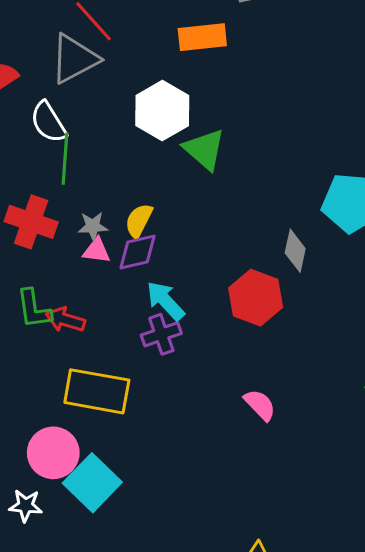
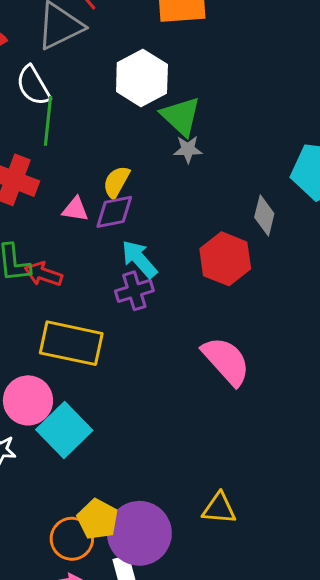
gray star: (93, 226) -> (188, 149), moved
pink semicircle: (260, 405) -> (226, 361), size x1.6

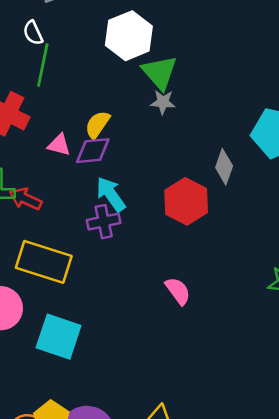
white semicircle: (33, 86) -> (33, 33), size x0.7
pink semicircle: (226, 361) -> (178, 291), size x0.6
cyan square: (64, 430) -> (59, 337), moved, turned -33

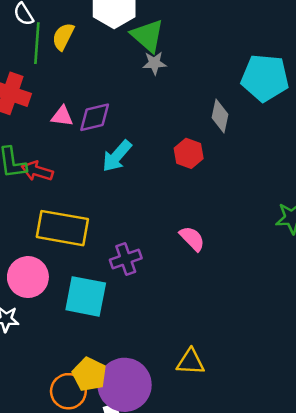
yellow semicircle: (97, 125) -> (63, 36), moved
cyan arrow: (111, 194) -> (117, 156), turned -96
red hexagon: (186, 201) -> (189, 153), size x0.7
purple cross: (104, 222) -> (126, 259), moved

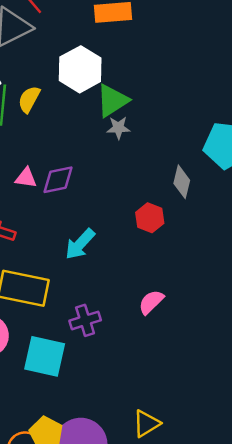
green triangle: (148, 36) -> (112, 100), turned 45
cyan arrow: (117, 156) -> (80, 244), moved
pink semicircle: (192, 239) -> (151, 302), turned -92
yellow triangle: (191, 362) -> (146, 424), turned -36

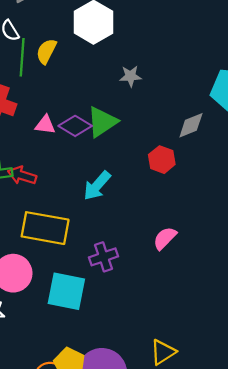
green triangle: (112, 100) -> (102, 122), moved
purple diamond: (58, 180) -> (75, 126), turned 44
gray diamond: (182, 182) -> (191, 125), turned 56

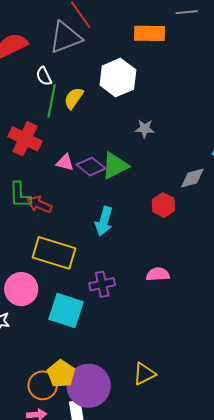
cyan arrow: (97, 186) -> (104, 221), turned -32
pink semicircle: (165, 238) -> (158, 274), turned 35

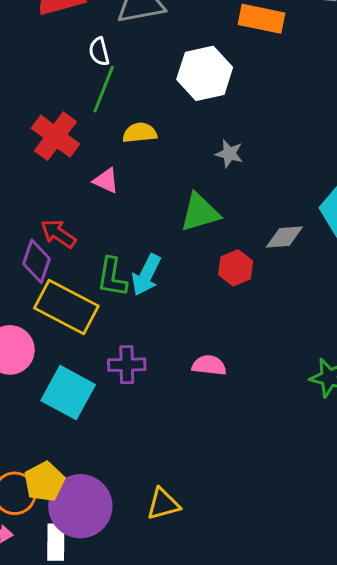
yellow semicircle: (74, 98) -> (140, 133), moved, turned 40
green triangle: (115, 166) -> (200, 212), moved
purple diamond: (91, 167) -> (37, 261), moved, turned 60
green L-shape: (20, 195) -> (112, 277), moved

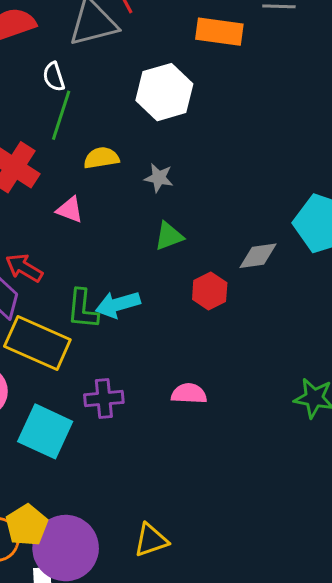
gray star: (229, 154) -> (159, 178), moved
green triangle: (200, 212) -> (169, 236), size x0.7
cyan arrow: (146, 275) -> (118, 304), turned 51

